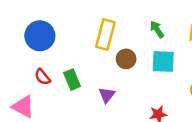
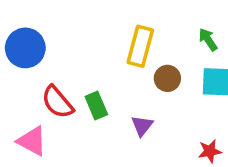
blue circle: (40, 36) -> (25, 48), moved
red semicircle: (42, 77) -> (57, 102), size x1.5

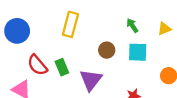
yellow rectangle: (140, 46) -> (70, 24), moved
purple triangle: (142, 126) -> (91, 80), size x1.6

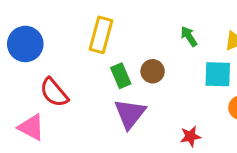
cyan square: (138, 52) -> (218, 74), moved
green rectangle: (62, 67) -> (121, 76), moved

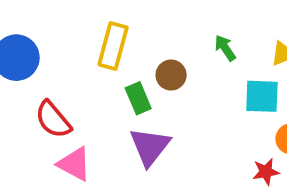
brown circle: (153, 71) -> (171, 75), moved
pink triangle: (31, 127) -> (74, 164), moved
red star: (190, 136) -> (266, 172), moved

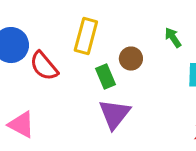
red semicircle: (53, 120) -> (44, 66), moved
pink triangle: (74, 164) -> (21, 125), moved

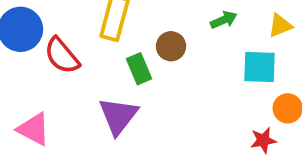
green arrow: (173, 37) -> (224, 20), turned 100
purple triangle: (114, 114) -> (118, 116), moved

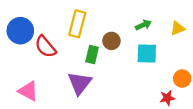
cyan square: (259, 67) -> (147, 53), moved
green rectangle: (139, 69) -> (92, 55), turned 36

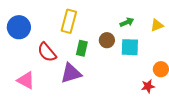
brown circle: (111, 41) -> (107, 40), moved
red semicircle: (45, 47) -> (47, 52), moved
purple triangle: (80, 83) -> (71, 73), turned 35

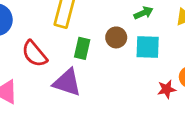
purple triangle: (71, 73) -> (67, 82), turned 35
red star: (148, 86) -> (167, 89), moved

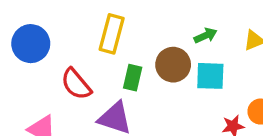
brown circle: (116, 37) -> (173, 65), size x1.4

